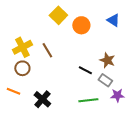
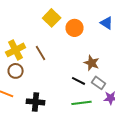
brown star: (107, 60) -> (92, 63), moved
black line: (85, 70) -> (79, 81), moved
black cross: (42, 99) -> (36, 102), turned -36

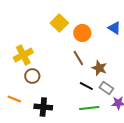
brown line: (41, 53) -> (78, 58), moved
brown circle: (16, 71) -> (32, 76), moved

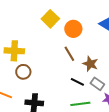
yellow cross: (23, 55) -> (14, 51), turned 30

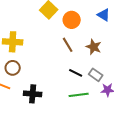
brown star: (90, 64) -> (94, 47), moved
brown circle: (23, 72) -> (13, 68), moved

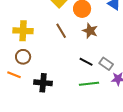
brown line: (68, 45) -> (61, 31), moved
brown star: (94, 47) -> (90, 31), moved

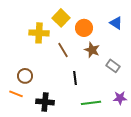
yellow cross: (23, 31) -> (39, 33), moved
black line: (86, 62) -> (75, 78), moved, turned 56
gray rectangle: (106, 64) -> (113, 66), moved

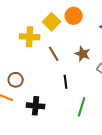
orange circle: (84, 28) -> (74, 16), moved
green line: (91, 103) -> (82, 107), turned -66

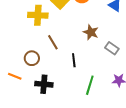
brown line: (54, 54) -> (53, 42), moved
brown circle: (16, 80) -> (32, 58), moved

